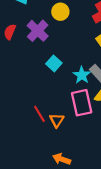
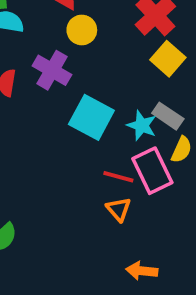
cyan square: (54, 63) -> (91, 117), size x1.6
red line: (39, 114) -> (118, 177), moved, turned -30

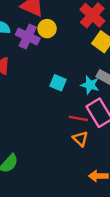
purple cross: (52, 70) -> (28, 37), moved
cyan square: (91, 117) -> (58, 83), size x0.6

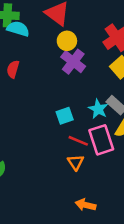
purple cross: (28, 37) -> (73, 62), moved
cyan square: (58, 83) -> (65, 116), moved, turned 35

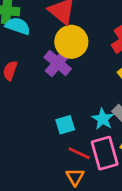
yellow circle: (67, 41) -> (71, 42), size x1.5
purple cross: (73, 62) -> (58, 63), moved

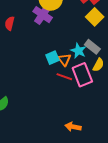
orange triangle: (75, 177) -> (64, 60), moved

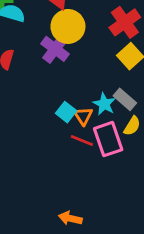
cyan square: (52, 58) -> (66, 112), turned -32
orange arrow: (73, 127) -> (70, 218), moved

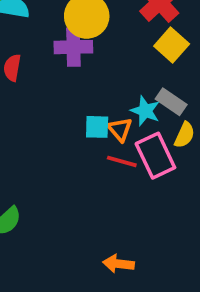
purple cross: (55, 49) -> (73, 47), turned -32
cyan square: (66, 112) -> (97, 127), turned -30

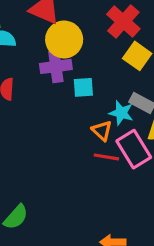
cyan square: (97, 127) -> (83, 87), moved

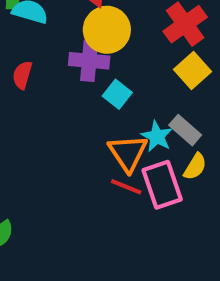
cyan square: (83, 87) -> (117, 94), turned 30
orange triangle: (102, 131) -> (128, 153), size x1.5

